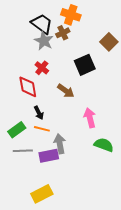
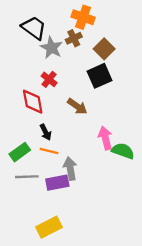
black trapezoid: (42, 24) -> (34, 28), moved
brown square: (109, 42) -> (104, 49), moved
green semicircle: (104, 145) -> (123, 151), moved

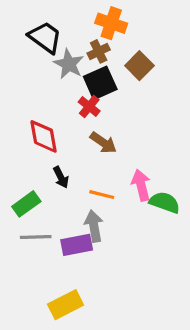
black square: (99, 76) -> (100, 83), moved
red cross: (49, 79) -> (89, 107), moved
orange line: (49, 151) -> (102, 195), moved

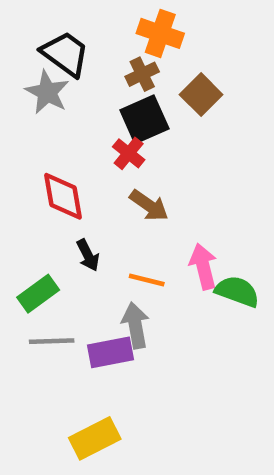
gray star: (69, 64) -> (47, 92), moved

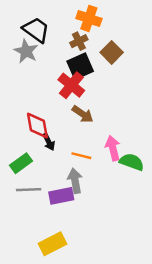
red cross: (129, 153) -> (71, 85), size x1.5
red diamond: (63, 196) -> (37, 125), moved

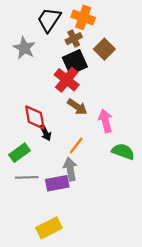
black trapezoid: (36, 30) -> (49, 20), moved, turned -92
pink arrow: (113, 148) -> (105, 121), moved
orange line: (81, 156) -> (76, 146), turned -66

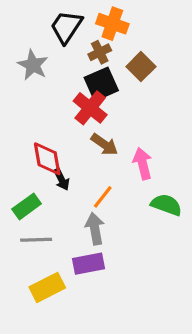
purple rectangle: (57, 183) -> (89, 264), moved
yellow rectangle: (49, 228) -> (47, 287), moved

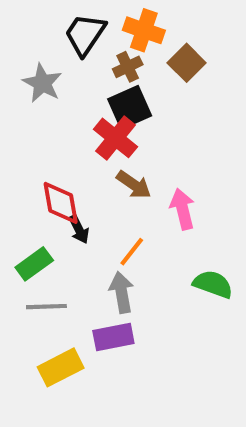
brown square: (141, 67) -> (187, 63), moved
green semicircle: (166, 205) -> (213, 284), moved

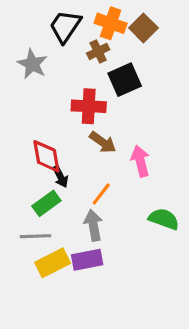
brown square: (187, 63) -> (143, 28), moved
black square: (130, 107) -> (125, 80), moved
red cross: (115, 138) -> (89, 106), turned -36
green rectangle: (34, 264) -> (46, 203), moved
yellow rectangle: (61, 367) -> (53, 263), moved

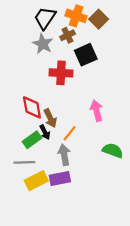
gray star: (32, 64) -> (43, 44), moved
brown arrow: (103, 142) -> (50, 118), moved, turned 30
black arrow: (61, 177) -> (45, 132), moved

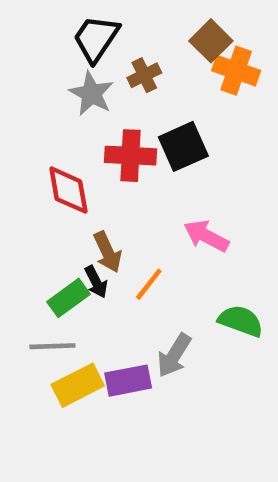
orange cross: (76, 16) -> (236, 71), moved
black square: (86, 55) -> (183, 146), moved
red diamond: (32, 107) -> (68, 190), moved
pink arrow: (97, 111) -> (206, 236), turned -48
gray arrow: (64, 155) -> (174, 355), moved, turned -138

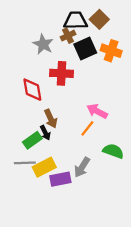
black trapezoid: (96, 38) -> (76, 20), moved, turned 55
orange cross: (236, 71) -> (111, 51), moved
black square: (183, 146) -> (85, 49), moved
orange line: (149, 284) -> (87, 128), moved
yellow rectangle: (78, 385) -> (44, 167), moved

